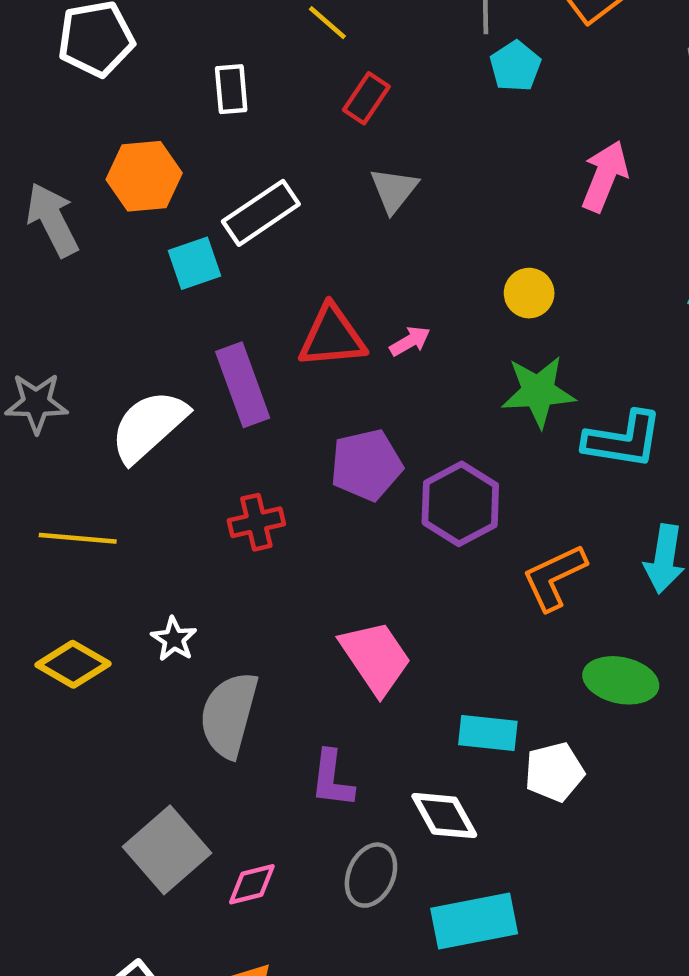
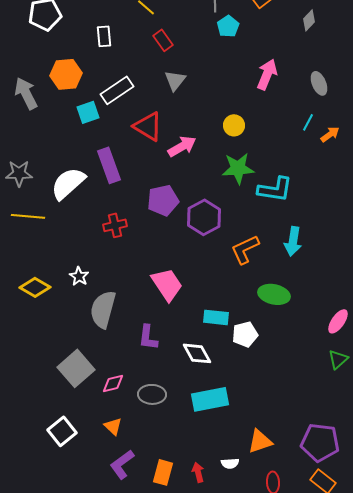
red rectangle: (366, 98) -> (163, 40), turned -70
red triangle: (332, 337) -> (148, 126), moved, turned 36
pink arrow: (410, 341) -> (182, 146), size x1.6
yellow line: (78, 538) -> (28, 216), moved
gray ellipse: (371, 875) -> (152, 394), moved, turned 68

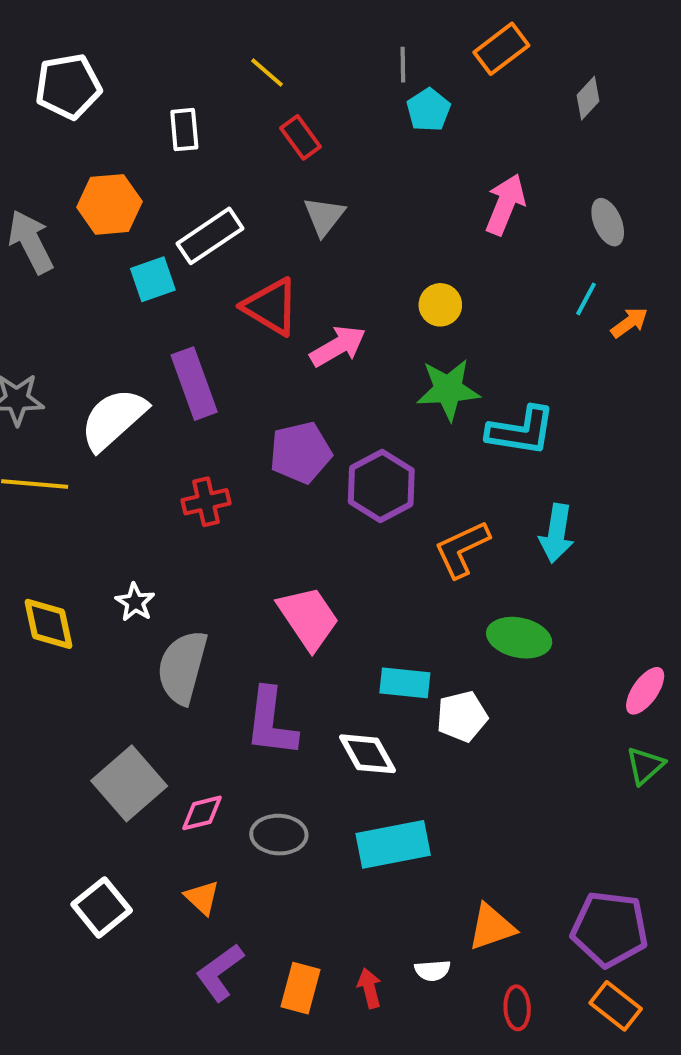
yellow diamond: (35, 287) -> (48, 624), turned 48
purple L-shape: (148, 337) -> (271, 722), size x1.4

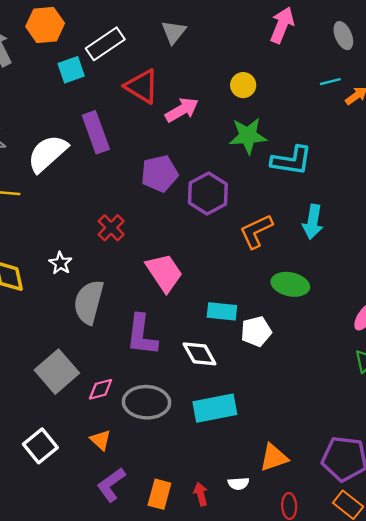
cyan line: (586, 299) -> (330, 82), turned 48
red cross: (206, 502) -> (111, 228), moved, turned -32
gray ellipse: (279, 835) -> (146, 402), size x1.4

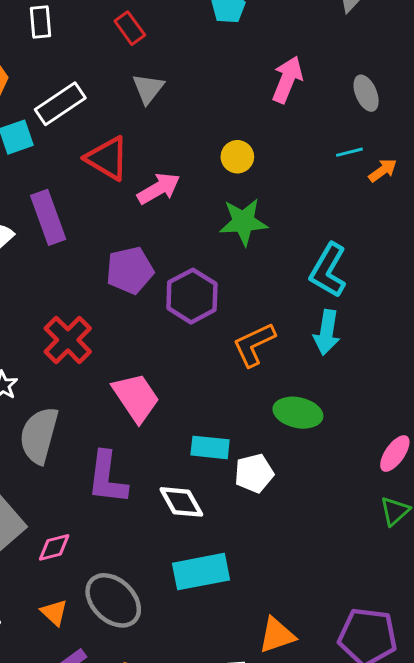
cyan L-shape: (291, 161) -> (328, 270), moved, turned 111
red cross: (111, 228) -> (68, 340), size x1.4
gray ellipse: (146, 402) -> (113, 600), moved, turned 42

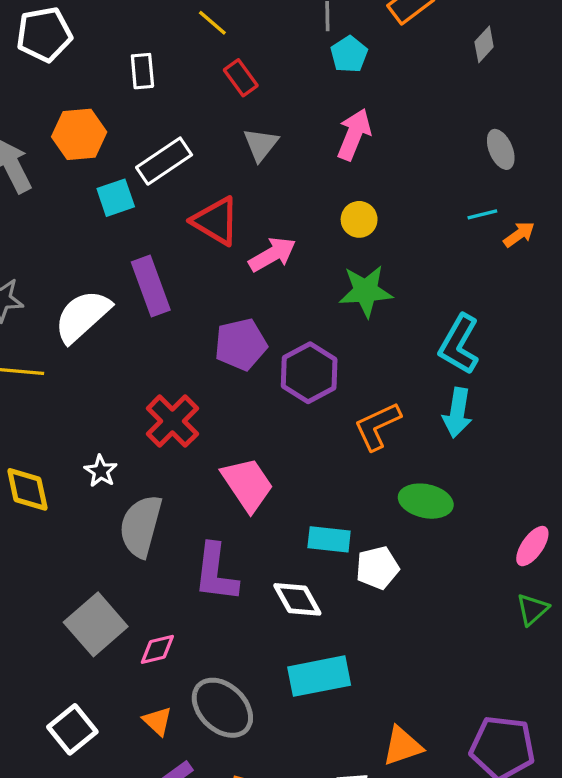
pink arrow: (287, 80) -> (354, 134), moved

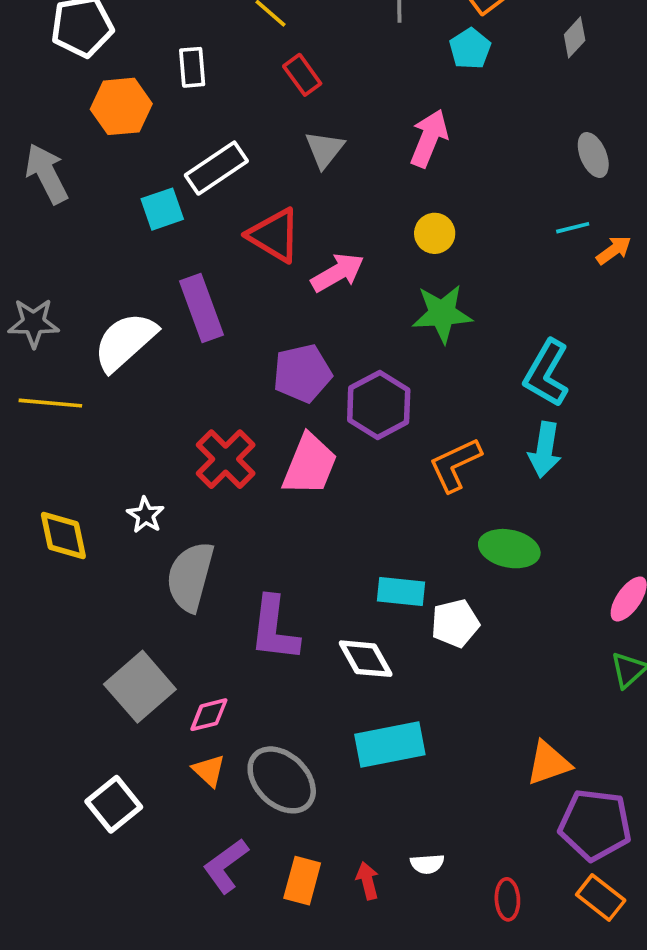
cyan pentagon: (349, 54) -> (470, 49), moved
orange hexagon: (79, 134) -> (121, 106), moved
pink trapezoid: (247, 484) -> (310, 465), moved, turned 56
orange triangle: (157, 721) -> (209, 771), moved
orange triangle: (402, 746) -> (548, 763), moved

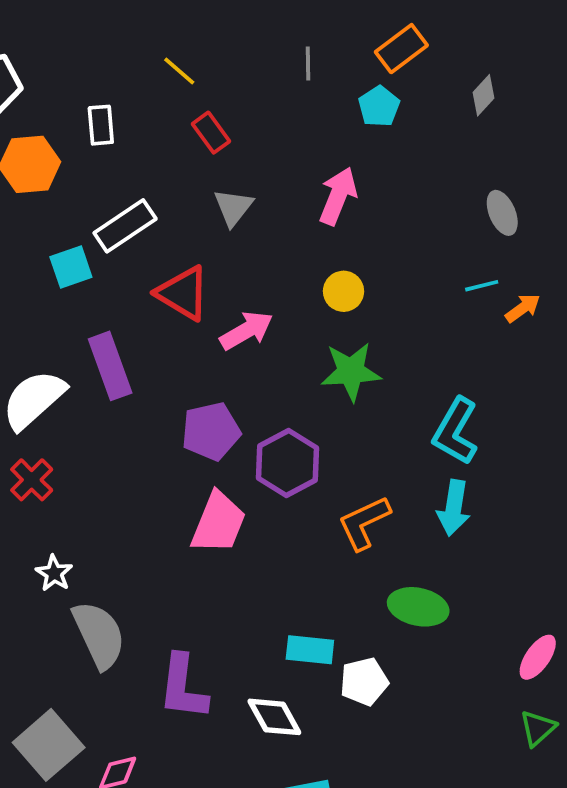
red cross: (226, 459) -> (32, 480), moved, size x0.7
gray semicircle: (190, 577) -> (99, 635), turned 140

